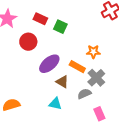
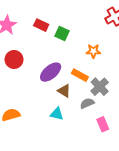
red circle: (28, 42) -> (14, 60), moved
orange star: (93, 52) -> (93, 51), moved

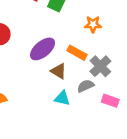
cyan triangle: (57, 114) -> (62, 98), moved
pink rectangle: (103, 124) -> (110, 101), moved, turned -48

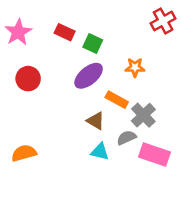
purple ellipse: (43, 49) -> (89, 76), moved
pink rectangle: (110, 101) -> (155, 154), size x1.5

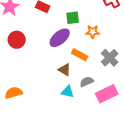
green square: (93, 43) -> (73, 18), moved, turned -32
gray cross: (143, 115) -> (110, 58), moved
pink rectangle: (155, 154) -> (107, 94), turned -45

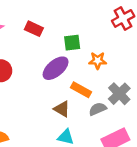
gray semicircle: (87, 82) -> (98, 109), moved

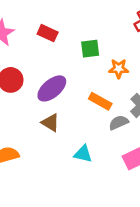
purple ellipse: (56, 68) -> (52, 88), moved
brown triangle: (62, 109) -> (50, 123), moved

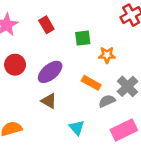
red rectangle: (48, 33) -> (46, 25), turned 35
cyan triangle: (83, 154) -> (77, 128), turned 35

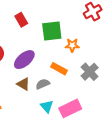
green square: (83, 38) -> (52, 31), size x1.5
gray semicircle: (107, 101) -> (43, 84), moved
pink rectangle: (124, 130) -> (70, 108), moved

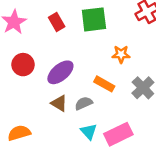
green square: (52, 31) -> (94, 19), moved

